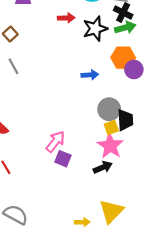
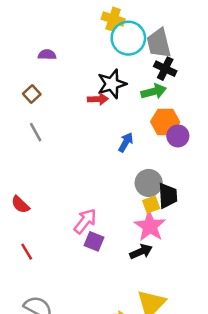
red arrow: (66, 18) -> (98, 99), moved
green arrow: (125, 28) -> (154, 91), moved
black star: (95, 29) -> (112, 84), moved
blue arrow: (90, 75) -> (126, 142), turned -56

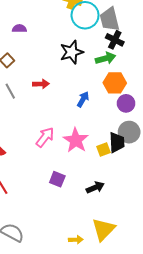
red arrow: (98, 99) -> (41, 84), moved
purple circle: (178, 136) -> (126, 103), moved
gray circle: (149, 183) -> (129, 132), moved
pink arrow: (85, 221) -> (45, 137), moved
pink star: (150, 226) -> (76, 140), moved

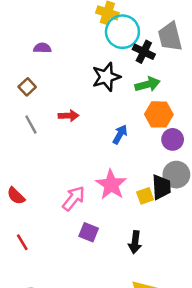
gray trapezoid: (110, 19) -> (170, 37), moved
black cross: (115, 40) -> (144, 52), moved
pink arrow: (45, 137) -> (74, 198), moved
black arrow: (95, 187) -> (135, 242), turned 120

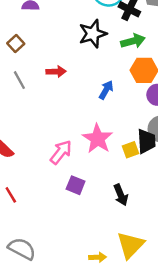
black arrow: (135, 242) -> (121, 195), turned -30

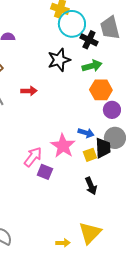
blue arrow: (106, 90) -> (86, 133), moved, turned 77
purple square: (76, 185) -> (45, 172), moved
black arrow: (121, 195) -> (91, 186), moved

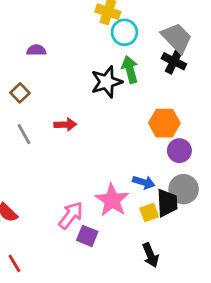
cyan circle: (72, 24) -> (124, 32), size x0.7
gray trapezoid: (110, 28) -> (177, 38), turned 150
black cross: (89, 40) -> (174, 61), moved
green arrow: (92, 66) -> (130, 69), moved, turned -90

